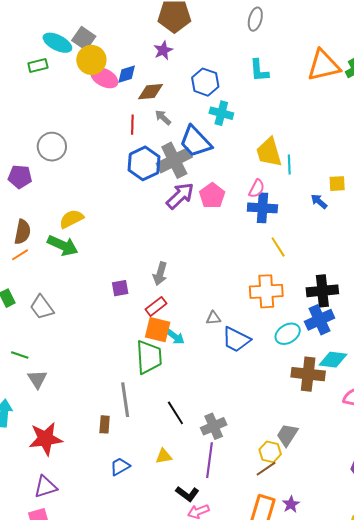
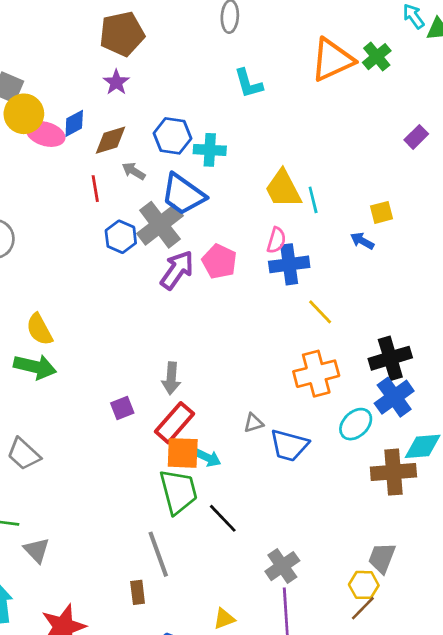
blue hexagon: (205, 82) -> (172, 136), moved
blue hexagon: (144, 163) -> (121, 237), size x0.7
yellow semicircle: (71, 219) -> (39, 329), turned -80
red rectangle: (156, 306) -> (175, 423), size x1.4
black line: (175, 413) -> (223, 518), moved

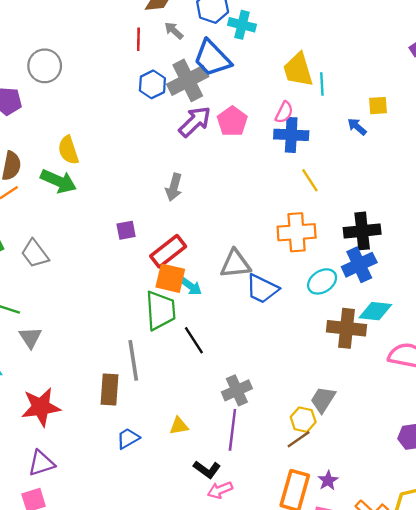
gray arrow: (171, 378) -> (174, 187), moved
gray triangle: (253, 423) -> (235, 264), size x1.8
brown rectangle: (138, 592) -> (110, 390), size x1.5

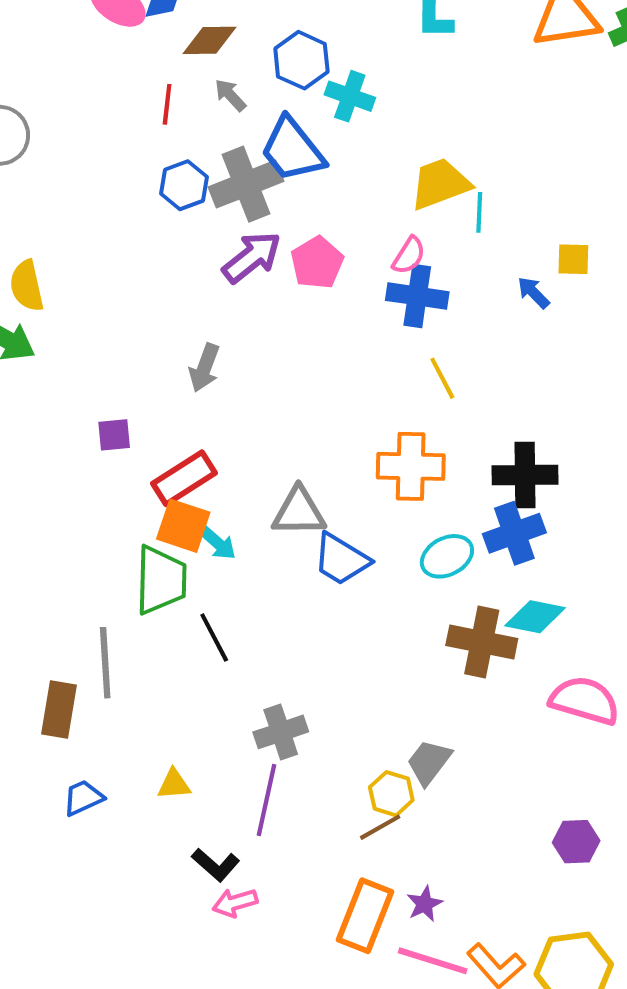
yellow trapezoid: (298, 70) -> (440, 184), turned 81

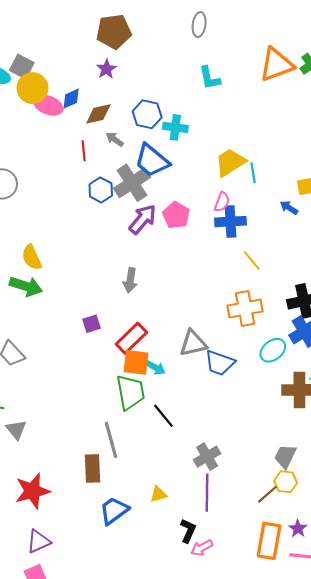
yellow hexagon: (391, 794) -> (286, 482), moved
blue trapezoid: (83, 798) -> (114, 511), size x1.4
black L-shape: (216, 865) -> (188, 531), turned -95

